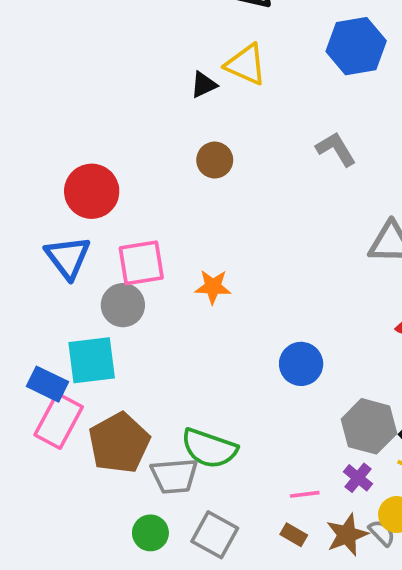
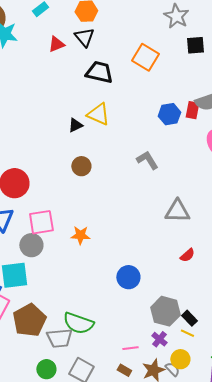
blue hexagon: (356, 46) -> (169, 114), moved, size x0.7

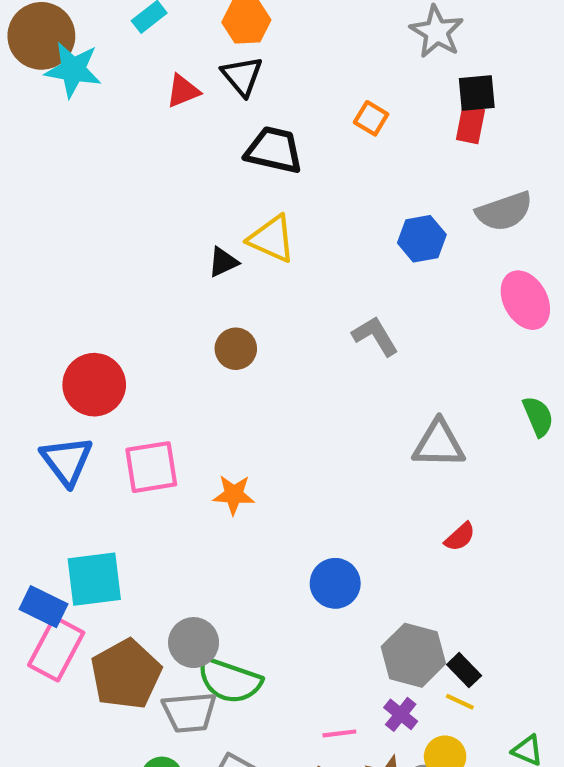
orange square: (145, 57) -> (371, 118), size x0.6
red rectangle: (192, 110) -> (470, 125), moved
gray circle: (31, 245) -> (194, 643), moved

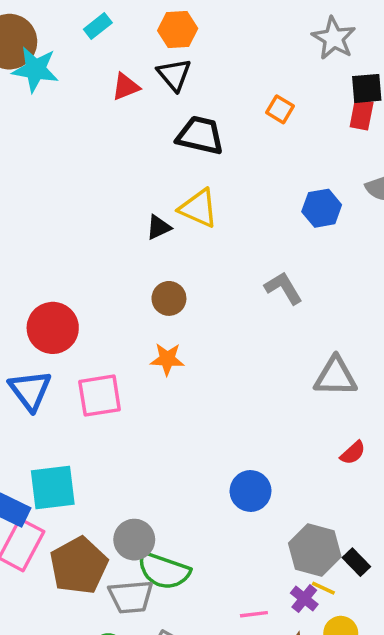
orange star: (234, 495) -> (167, 359), moved
yellow line: (460, 702) -> (323, 588), moved

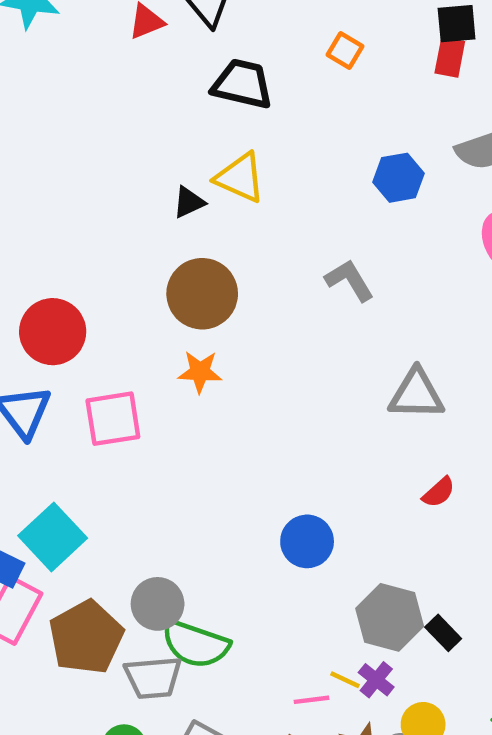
brown circle: (169, 298) -> (202, 294), size x1.6
cyan square: (53, 488) -> (53, 537), turned -36
yellow line: (323, 588) -> (345, 680), moved

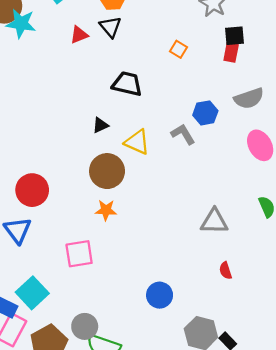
black trapezoid: (242, 84) -> (127, 84), moved
yellow triangle: (240, 178) -> (137, 142), moved
gray L-shape: (349, 280) -> (183, 134), moved
pink square: (113, 419) -> (79, 254), moved
red semicircle: (439, 492) -> (225, 271), turned 114

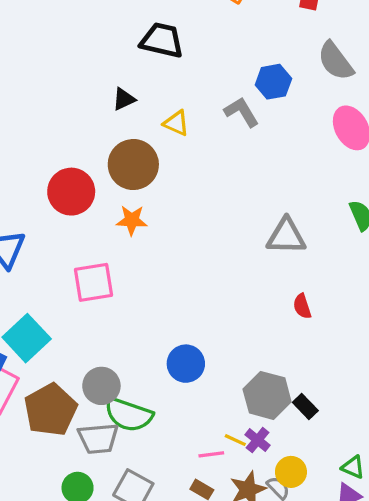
gray semicircle: (249, 98) -> (336, 61), turned 72
yellow triangle: (137, 142) -> (176, 123), size x0.7
red circle: (32, 190) -> (71, 192), moved
blue circle: (160, 295) -> (186, 364), moved

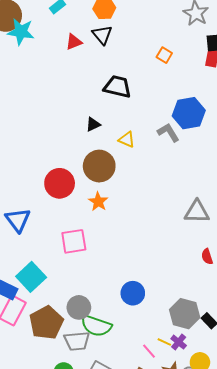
blue hexagon: (273, 82) -> (189, 113), size x1.4
orange star: (132, 220) -> (98, 202), turned 30
pink line: (211, 454) -> (149, 351), turned 56

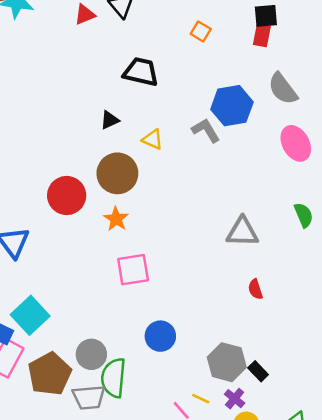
pink square: (74, 241) -> (133, 270), moved
green semicircle: (96, 326) -> (113, 378), turned 76
purple cross: (179, 342) -> (235, 399), moved

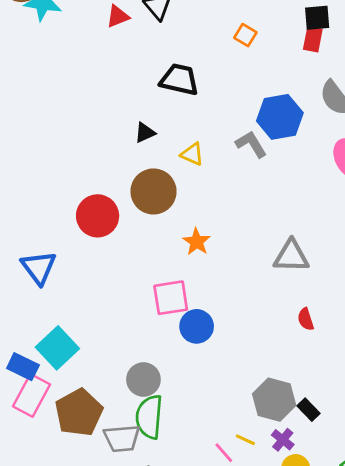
orange star: (116, 219) -> (197, 242), moved
blue circle: (160, 336) -> (197, 326), moved
gray circle: (91, 354) -> (143, 380), moved

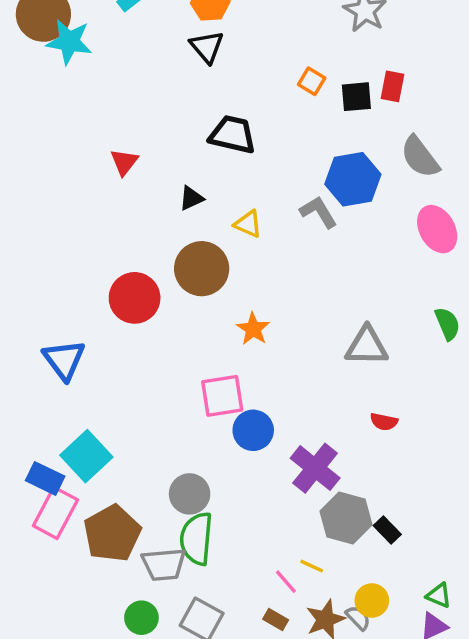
red triangle: (118, 16) -> (124, 162), moved, turned -30
black square: (317, 18) -> (356, 97), moved
red semicircle: (306, 319) -> (384, 422), turned -60
purple cross: (283, 440) -> (315, 468), moved, size x1.8

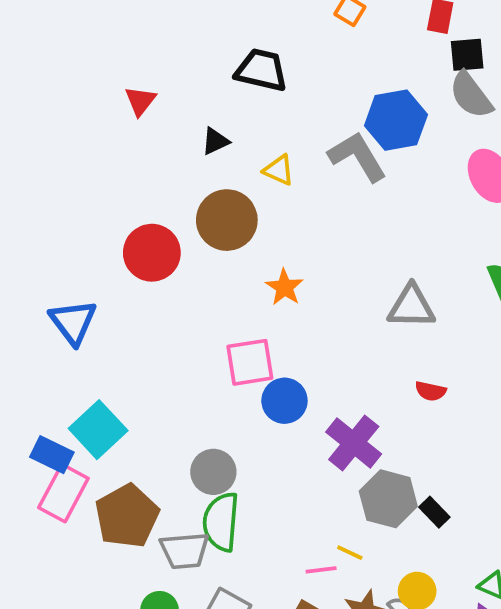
black square: (356, 97) -> (467, 55), moved
gray L-shape: (319, 212) -> (358, 157), size x1.4
pink line: (286, 582) -> (321, 570), turned -56

